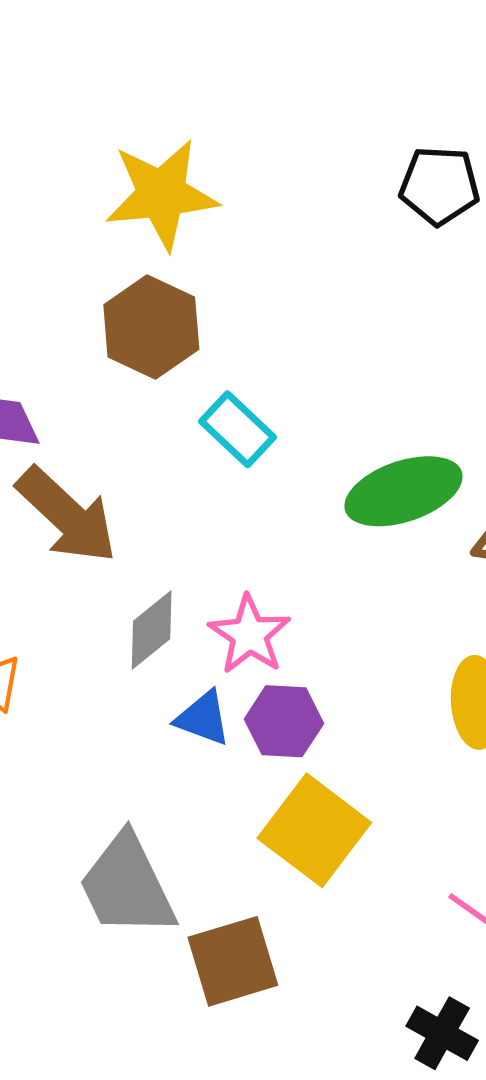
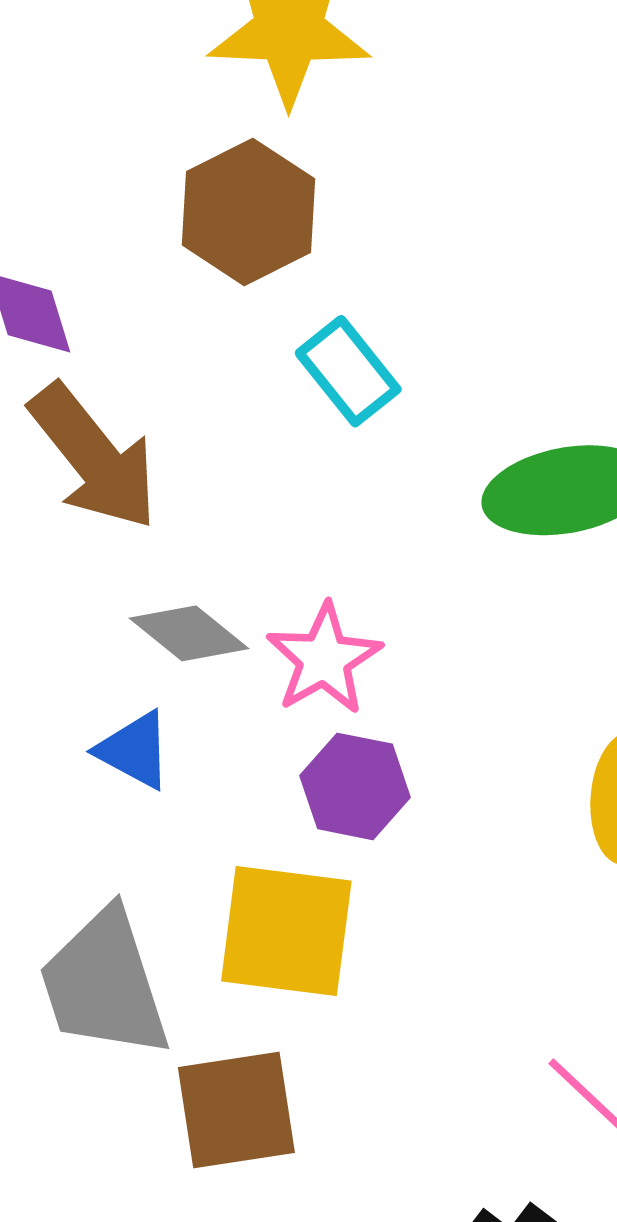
gray diamond: (152, 630) -> (189, 633), turned 70
blue triangle: (203, 718) -> (134, 750), moved
yellow square: (314, 830) -> (286, 931), moved, turned -38

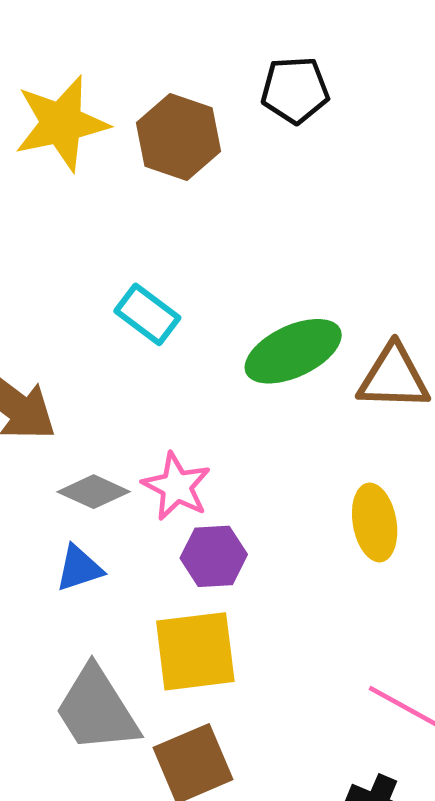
brown hexagon: (249, 212) -> (178, 137), moved
blue triangle: (134, 750) -> (79, 568), turned -32

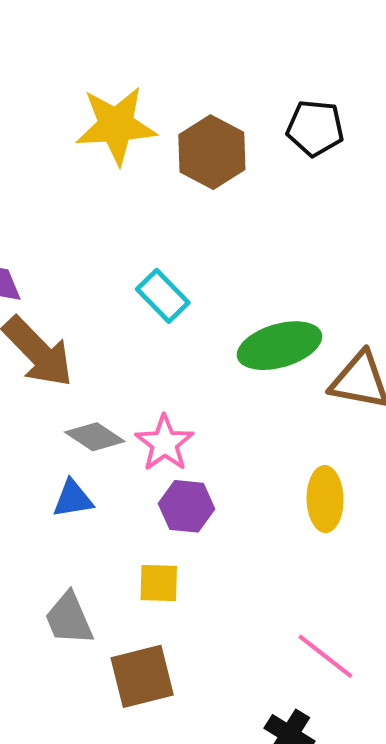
yellow square: (195, 651) -> (159, 583), size x0.6
gray trapezoid: (97, 710) -> (69, 619), size x0.7

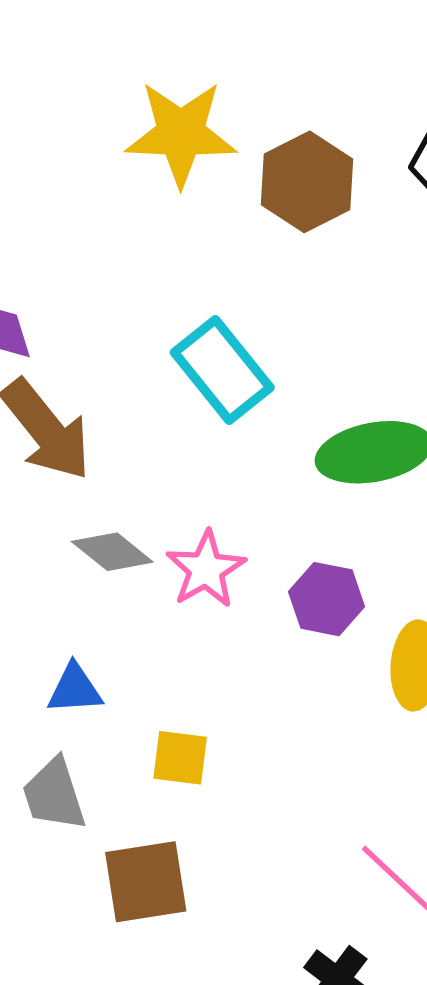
cyan rectangle: (163, 296) -> (222, 370), size x1.4
blue triangle: (73, 499) -> (75, 689), moved
purple hexagon: (187, 506) -> (326, 599), moved

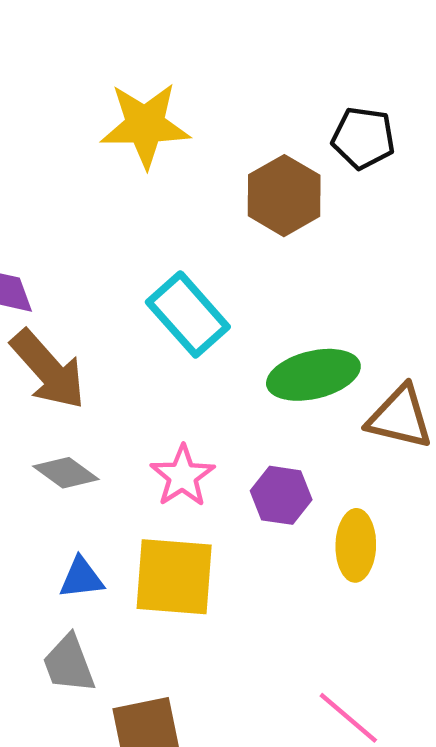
brown hexagon: (307, 182) -> (284, 196), moved
gray diamond: (112, 552) -> (66, 473), moved
yellow square: (180, 758) -> (174, 577), moved, size x1.8

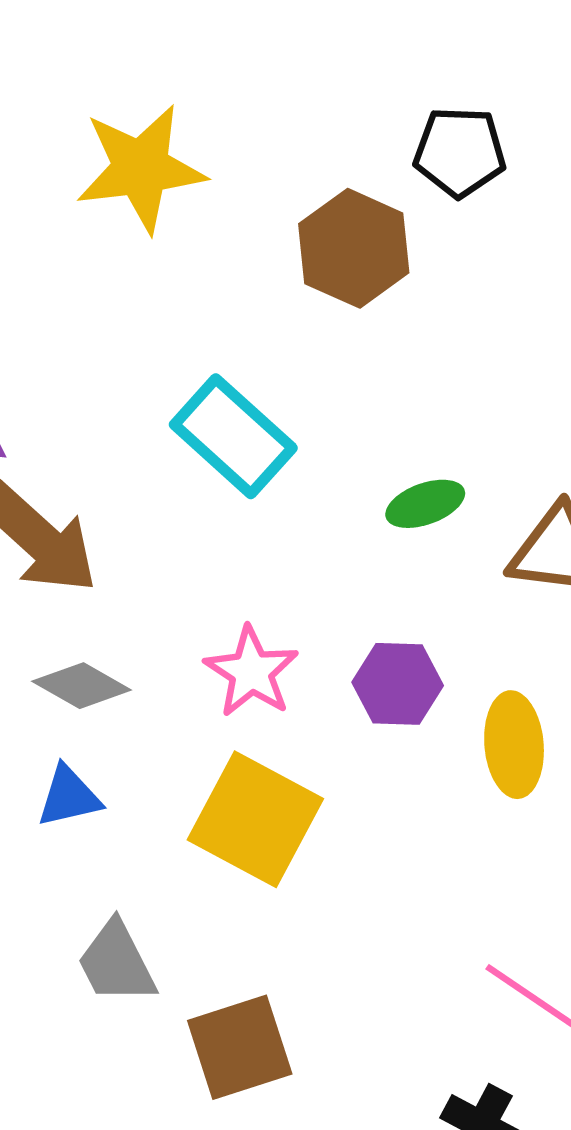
green ellipse: (313, 375) -> (425, 504), size x0.6
yellow square: (174, 577) -> (255, 819), turned 30
blue triangle: (81, 578) -> (69, 797), moved

